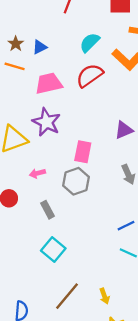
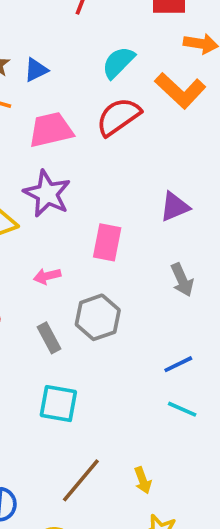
pink arrow: (37, 173) -> (47, 276), moved
gray hexagon: (76, 181) -> (98, 317), moved
cyan square: (53, 249) -> (58, 404), turned -30

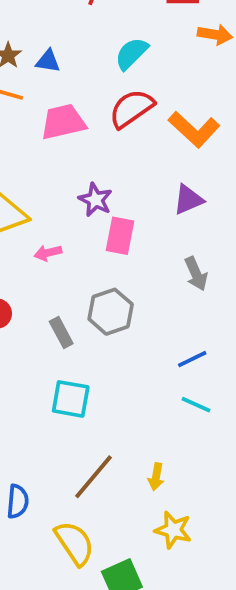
blue triangle: (36, 70) -> (48, 61), turned 35
orange L-shape: (180, 91) -> (194, 129), moved
purple star: (47, 194) -> (95, 200), moved, size x0.7
pink arrow: (47, 276) -> (48, 253), moved
yellow arrow: (143, 480) -> (156, 477), turned 30

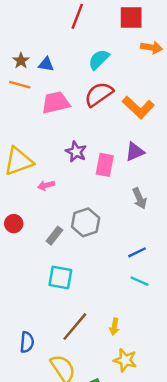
pink rectangle: (120, 236) -> (105, 165), moved
gray rectangle: (61, 333) -> (54, 236), turned 66

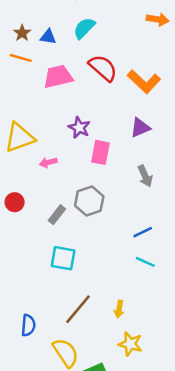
cyan semicircle: (99, 59) -> (84, 28), moved
red semicircle: (99, 94) -> (103, 68), turned 76
pink rectangle: (105, 165) -> (100, 152), moved

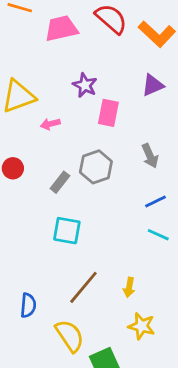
gray arrow: (145, 176) -> (150, 156), moved

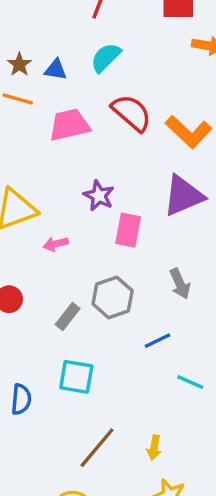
purple triangle: (153, 85) -> (183, 196), size x1.5
blue line: (155, 202) -> (157, 341), moved
blue semicircle: (28, 305) -> (21, 399), moved

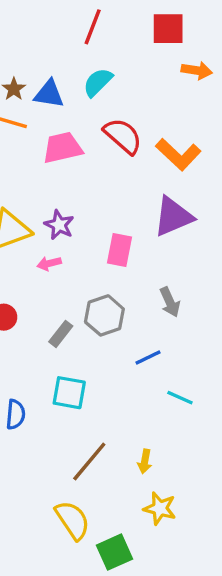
blue triangle: (56, 70) -> (49, 94), size x1.4
purple star: (99, 196) -> (59, 225), moved

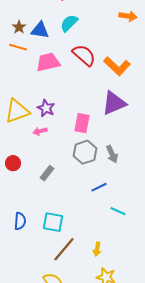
gray hexagon: (104, 315) -> (85, 152), moved
cyan square: (69, 393) -> (53, 222), moved

